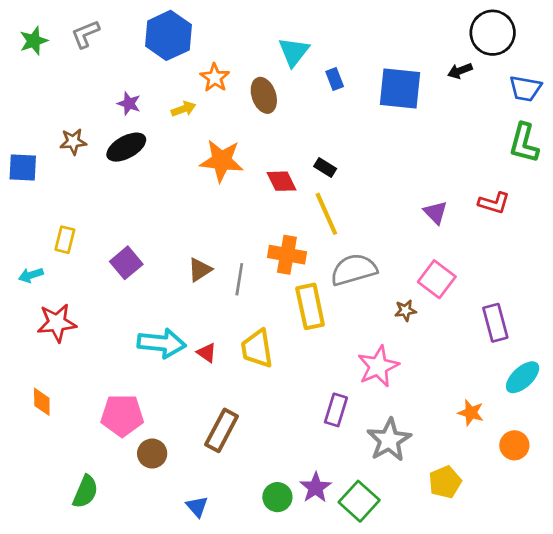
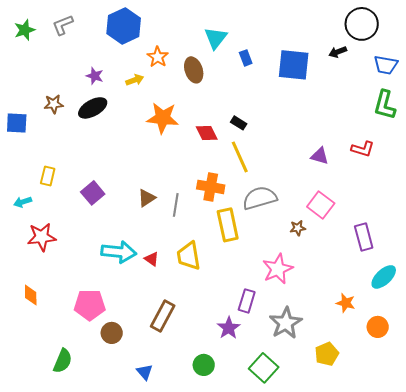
purple triangle: (435, 212) -> (320, 156), turned -30
purple star: (316, 488) -> (229, 328), moved

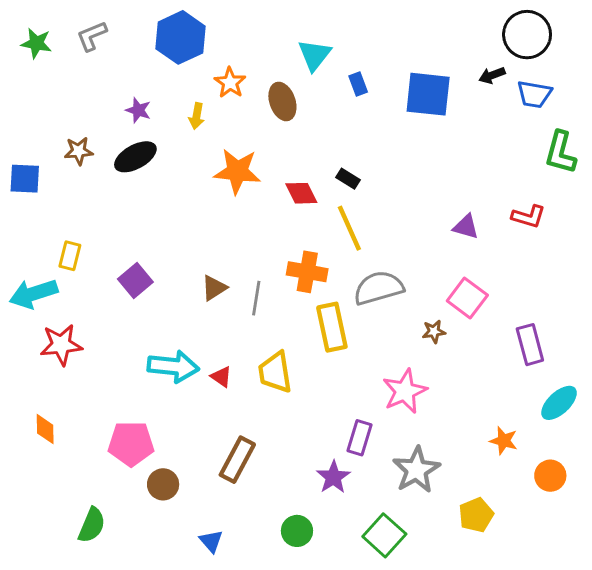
green star: (25, 30) -> (36, 43), turned 30
blue trapezoid: (386, 65) -> (534, 94), moved
yellow arrow: (135, 80) -> (197, 116), turned 120
cyan arrow: (23, 202) -> (33, 294), size x1.8

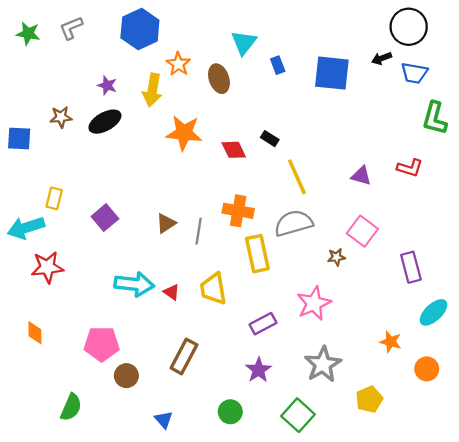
yellow arrow: (197, 116) -> (152, 90), size x1.6
yellow line: (349, 228) -> (297, 177), moved
purple rectangle: (360, 438) -> (263, 324), moved, turned 45

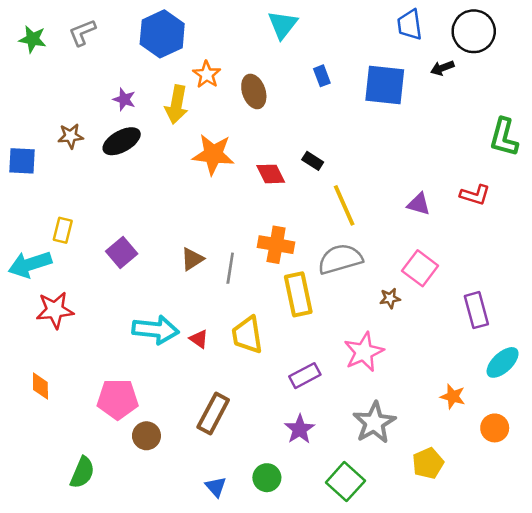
cyan triangle: (244, 43) -> (283, 25), moved
blue trapezoid: (414, 73) -> (410, 25), moved, turned 72
blue triangle: (164, 420) -> (216, 487), moved

